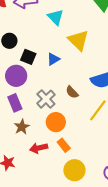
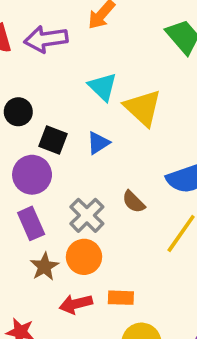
cyan triangle: (56, 17) -> (103, 87), moved
orange circle: (56, 122) -> (84, 257), moved
orange rectangle: (64, 145) -> (121, 298), turned -48

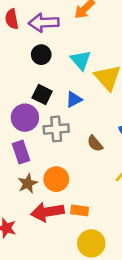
black circle: (18, 112) -> (41, 55), moved
gray cross: (87, 215) -> (56, 129), moved, turned 35
red arrow: (76, 304) -> (47, 212), size x1.4

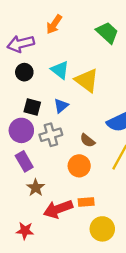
orange circle: (56, 179) -> (79, 166), moved

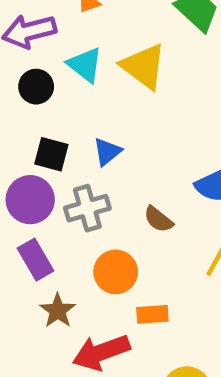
cyan triangle: (60, 70) -> (85, 65), moved
yellow triangle: (87, 80) -> (144, 66), moved
orange circle: (79, 166) -> (116, 272), moved
orange rectangle: (86, 202) -> (152, 314), moved

